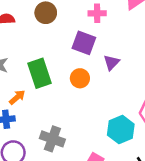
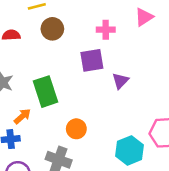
purple square: (84, 43) -> (92, 60), turned -30
orange circle: (80, 78) -> (76, 129), moved

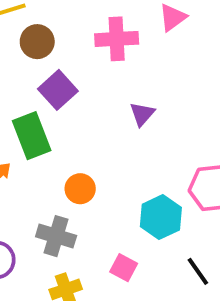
pink cross: (106, 30) -> (117, 39), size x1.5
purple square: (92, 60) -> (58, 90), moved, turned -30

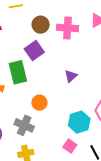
brown circle: (37, 42) -> (41, 25), moved
purple triangle: (142, 114) -> (71, 76), moved
pink square: (124, 268) -> (70, 146), moved

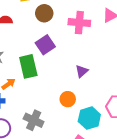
brown circle: (41, 25) -> (44, 13), moved
orange circle: (39, 103) -> (68, 99), moved

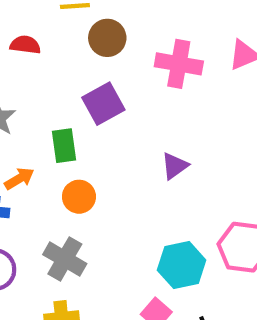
green rectangle: (28, 66) -> (64, 146), size x0.7
orange circle: (68, 99) -> (79, 197), moved

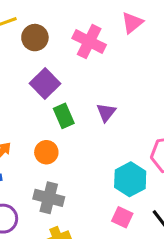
pink cross: (179, 64) -> (89, 42), turned 32
green rectangle: (64, 146) -> (64, 116), moved

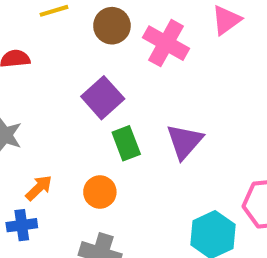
brown circle: (35, 38) -> (112, 26), moved
purple triangle: (106, 112) -> (185, 141), size x1.4

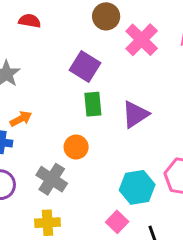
purple square: (103, 98) -> (85, 67), turned -32
orange circle: (100, 192) -> (76, 147), moved

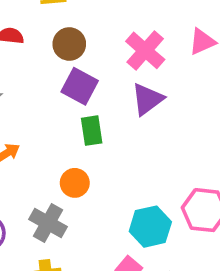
brown circle: (106, 16) -> (69, 44), moved
purple triangle: (135, 114) -> (147, 99), moved

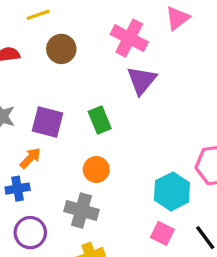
purple square: (80, 86) -> (47, 122), moved

